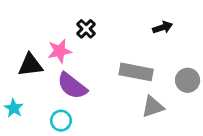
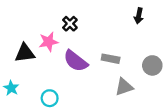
black arrow: (162, 27) -> (139, 16), moved, turned 119
gray rectangle: (136, 72) -> (111, 59), size x0.7
purple semicircle: (72, 86) -> (76, 61), moved

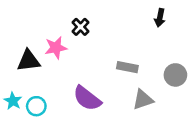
purple semicircle: (76, 61) -> (87, 98), moved
cyan circle: (50, 98) -> (36, 106), moved

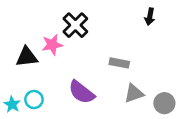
black cross: (81, 27) -> (75, 25), size x1.5
gray circle: (175, 75) -> (164, 103), moved
cyan star: (13, 101) -> (12, 104), moved

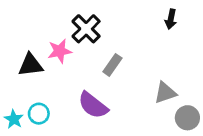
gray rectangle: (119, 63) -> (112, 65), moved, turned -66
gray triangle: (134, 93) -> (165, 93), moved

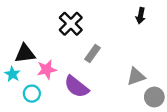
pink star: (60, 51) -> (47, 70), moved
cyan star: (14, 119) -> (12, 74), moved

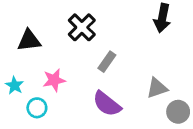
black arrow: (141, 16) -> (162, 18), size x1.5
black triangle: (25, 54) -> (29, 41), moved
purple semicircle: (76, 87) -> (107, 104), moved

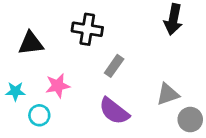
black cross: (82, 27) -> (87, 29), turned -36
cyan star: (15, 85) -> (15, 91), turned -30

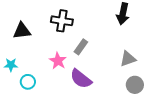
pink star: (58, 86) -> (58, 61), moved, turned -30
gray triangle: (168, 94) -> (128, 59), moved

